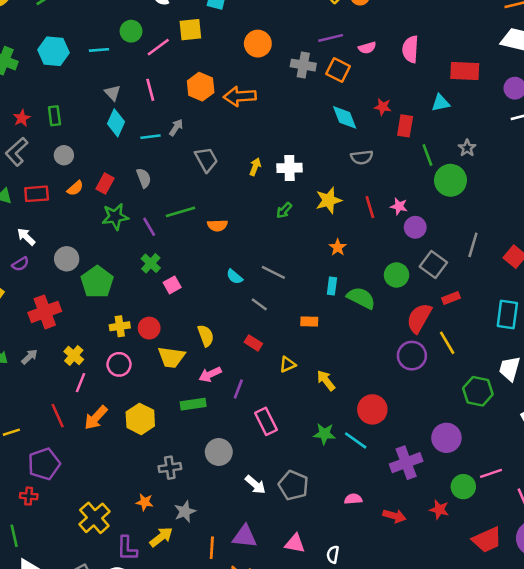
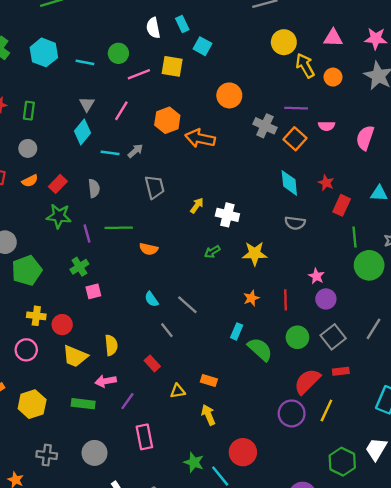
pink line: (150, 90) -> (121, 111), turned 30
red line: (370, 207) -> (285, 300), moved
orange rectangle: (309, 322) -> (209, 380), moved
yellow line: (447, 343) -> (326, 411), turned 40

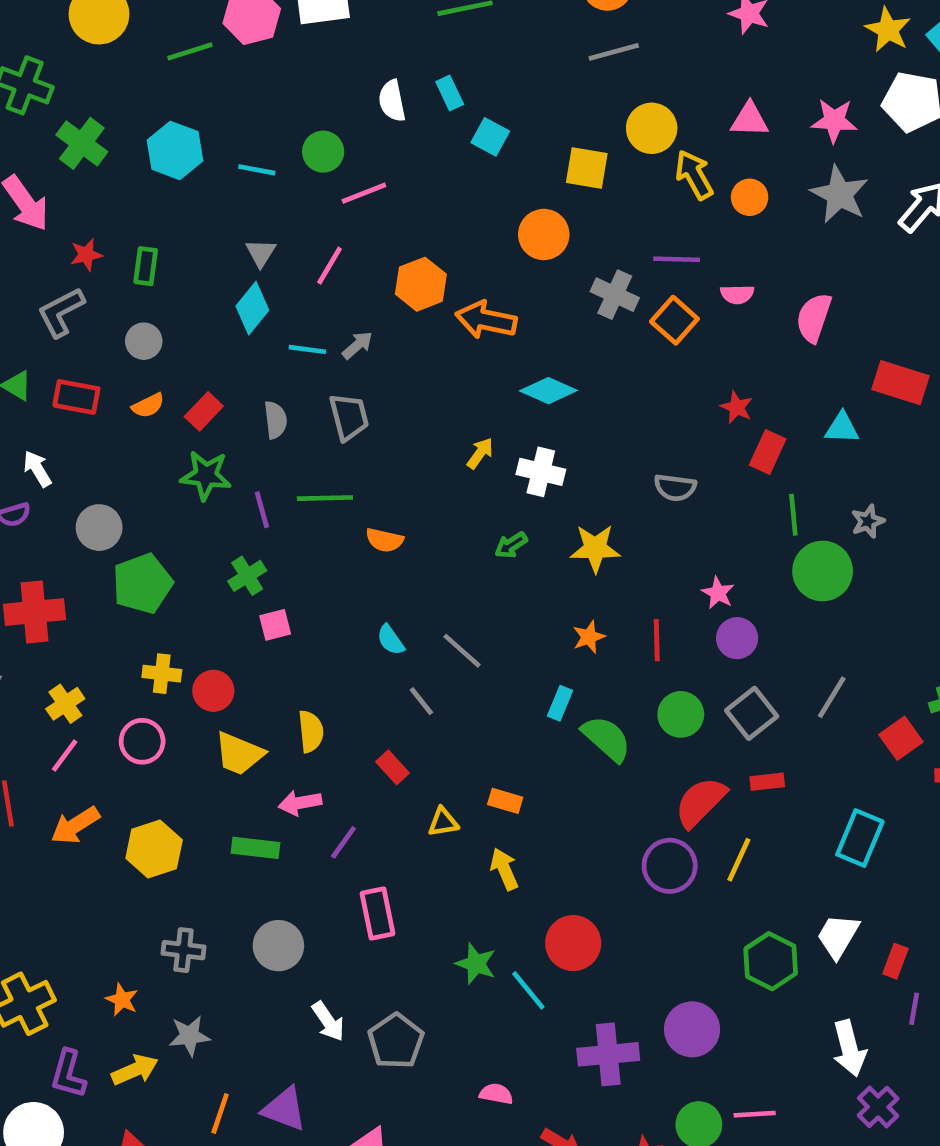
yellow square: (172, 66) -> (587, 168), moved
cyan diamond: (289, 183) -> (548, 391), moved, turned -60
gray trapezoid: (155, 187) -> (349, 417), moved

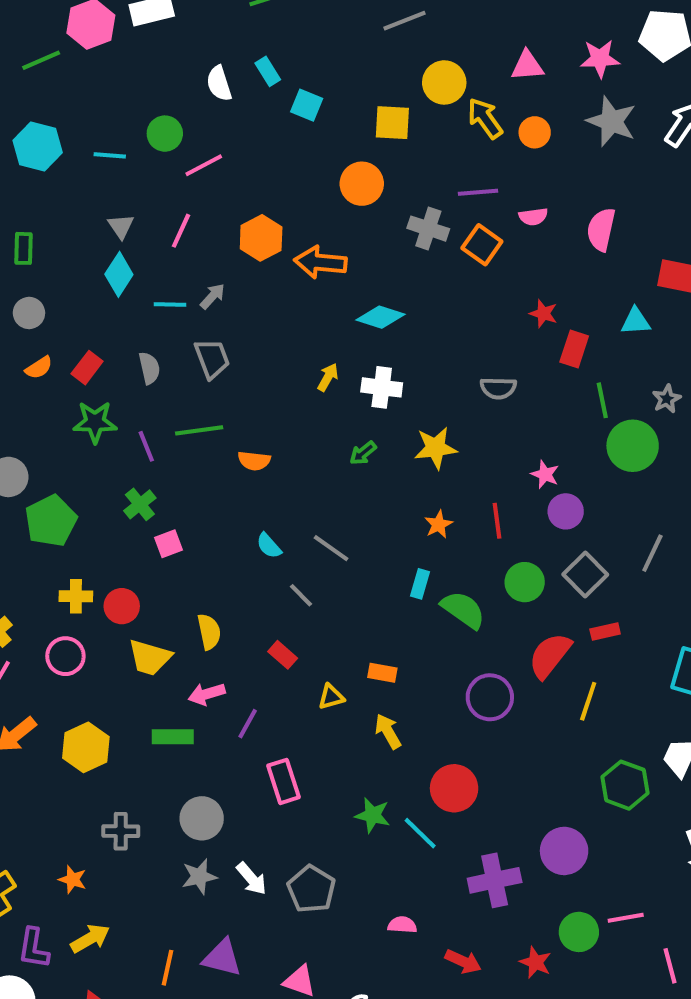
purple circle: (670, 866) -> (490, 697), moved
gray star: (189, 1036) -> (199, 877), moved

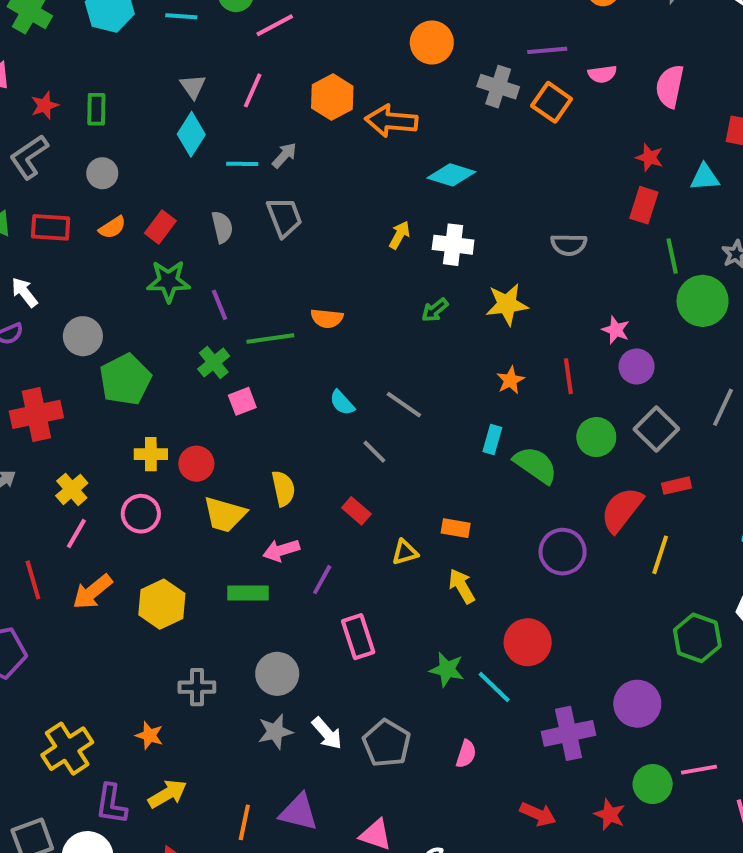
red star: (543, 314) -> (649, 157), moved
green line: (199, 430) -> (270, 338), moved
pink semicircle: (402, 925) -> (466, 754), moved, turned 104

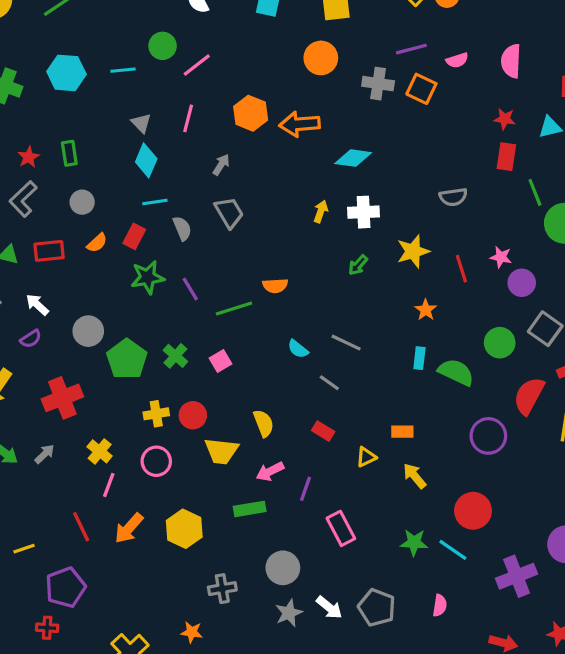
cyan line: (242, 164) -> (155, 202), moved
green cross: (214, 362) -> (175, 356), moved
red line: (568, 376) -> (461, 269), moved

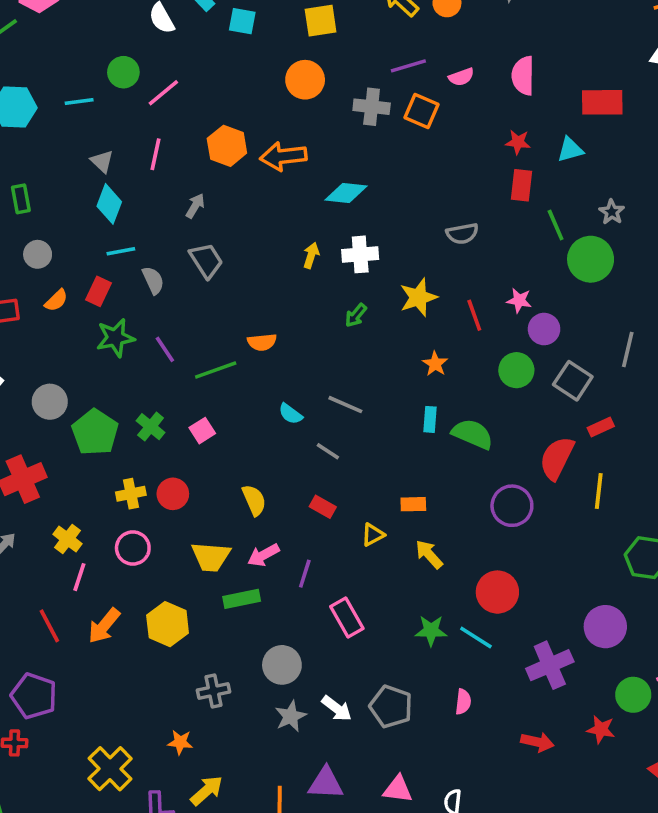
green circle: (500, 343) -> (516, 370), moved
yellow trapezoid: (221, 451) -> (211, 557), moved
purple pentagon: (65, 587) -> (34, 696), turned -30

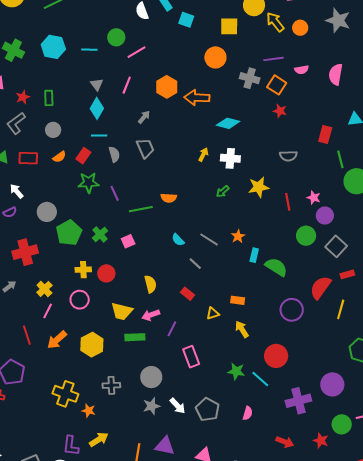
red star: (518, 142) -> (280, 111), moved
orange star: (435, 364) -> (238, 236), moved
yellow cross: (110, 769) -> (65, 394), moved, turned -35

